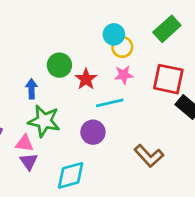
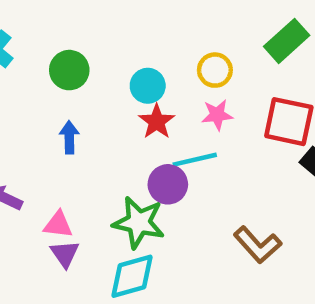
cyan circle: (114, 34) -> (148, 86), moved
green circle: (59, 65) -> (69, 70), moved
green star: (44, 121) -> (139, 222), moved
purple circle: (93, 132) -> (168, 184), moved

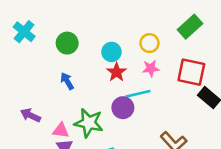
blue arrow: (69, 137) -> (67, 81), turned -30
green star: (139, 222) -> (89, 123), moved

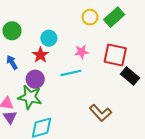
yellow circle: (149, 43) -> (90, 17), moved
red star: (117, 72) -> (40, 55), moved
purple circle: (123, 108) -> (35, 79), moved

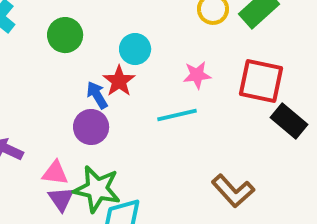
blue arrow: (12, 62) -> (97, 95), moved
purple circle: (35, 79) -> (91, 127), moved
green star: (30, 97) -> (97, 189), moved

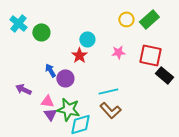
green circle: (65, 35) -> (41, 32), moved
blue arrow: (97, 95) -> (50, 70), moved
cyan line: (177, 115) -> (108, 91), moved
brown L-shape: (233, 191) -> (110, 110), moved

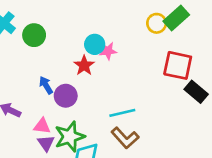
yellow circle: (126, 19) -> (157, 23), moved
pink star: (118, 52) -> (108, 51), moved
green star: (68, 109) -> (70, 137), turned -30

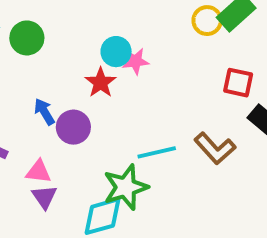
red square: (178, 65) -> (238, 83), size x0.7
green star: (70, 137) -> (126, 187), moved
brown L-shape: (125, 138) -> (215, 148), moved

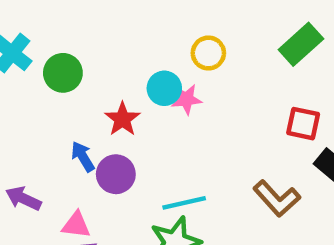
yellow circle: (207, 21) -> (208, 53), moved
red star: (101, 83) -> (122, 119), moved
cyan line: (157, 152) -> (184, 203), moved

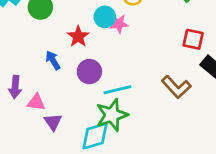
purple circle: (116, 174) -> (89, 72), moved
purple arrow: (23, 198) -> (15, 87), turned -110
pink triangle: (76, 225) -> (36, 102), moved

